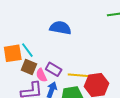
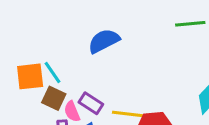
blue semicircle: (60, 28) -> (104, 41), turned -40

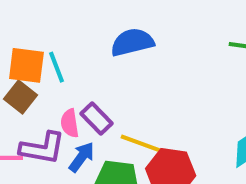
brown square: (54, 98) -> (20, 97), moved

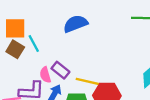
orange square: (26, 65) -> (15, 28), moved
brown square: (20, 97) -> (15, 49), moved

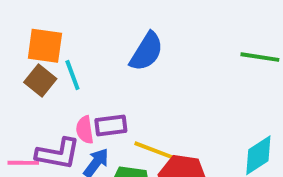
blue semicircle: (76, 24) -> (146, 52), turned 135
purple rectangle: (60, 70) -> (111, 125), turned -54

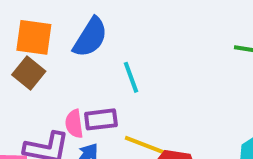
blue semicircle: (146, 52) -> (90, 37), moved
cyan line: (72, 75) -> (131, 77), moved

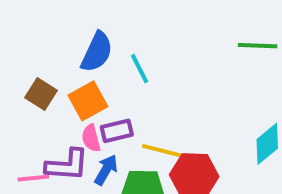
orange square: (34, 37) -> (88, 101), moved, turned -30
cyan line: (131, 77) -> (140, 69), moved

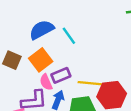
blue semicircle: (97, 52) -> (42, 30), turned -135

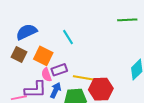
blue semicircle: (42, 30) -> (26, 32), moved
orange square: (41, 60) -> (43, 56), turned -30

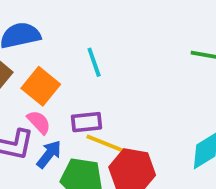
purple rectangle: (59, 70) -> (87, 122), moved
pink semicircle: (47, 75) -> (39, 122), turned 144

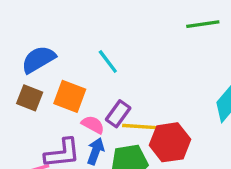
pink semicircle: (39, 122) -> (93, 125), moved
purple rectangle: (87, 122) -> (118, 114), turned -30

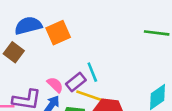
cyan line: (108, 62) -> (92, 72), moved
orange square: (70, 96) -> (58, 33), moved, turned 30

